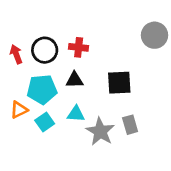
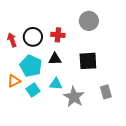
gray circle: (155, 35) -> (89, 21), moved
cyan pentagon: (42, 89) -> (31, 66), turned 30
gray rectangle: (130, 125) -> (106, 92), moved

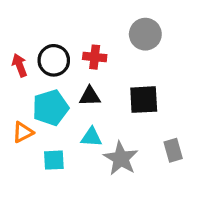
cyan pentagon: (31, 66) -> (51, 108), turned 30
cyan square: (33, 90) -> (54, 160), moved, turned 32

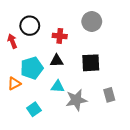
black circle: (54, 60) -> (30, 26), moved
gray star: (121, 158) -> (76, 100), turned 30
cyan square: (54, 160) -> (34, 109), moved, turned -32

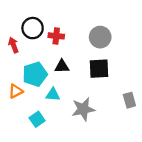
gray circle: (92, 22) -> (100, 37), moved
red cross: (60, 36) -> (56, 36), moved
cyan triangle: (58, 87) -> (53, 95), moved
gray rectangle: (109, 95) -> (129, 100), moved

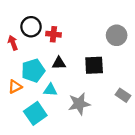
gray circle: (100, 37) -> (117, 35), moved
gray rectangle: (129, 100) -> (123, 95), turned -40
cyan square: (37, 119) -> (35, 113), size x1.5

